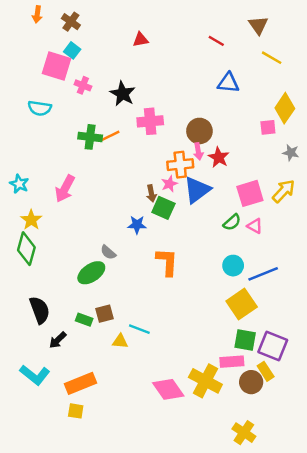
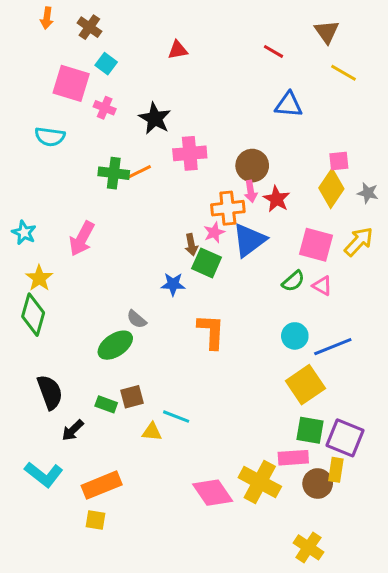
cyan square: (72, 50) -> (106, 64), moved
yellow diamond: (285, 108) -> (331, 188), moved
pink square: (250, 193) -> (316, 245), turned 32
yellow rectangle: (266, 371) -> (336, 470), turned 42

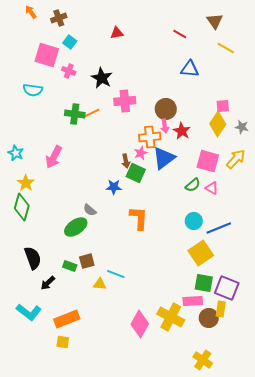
orange arrow: (47, 18) -> (31, 12), turned 136
brown cross: (89, 27) -> (59, 18), turned 35
pink diamond: (213, 493) -> (140, 324), turned 64

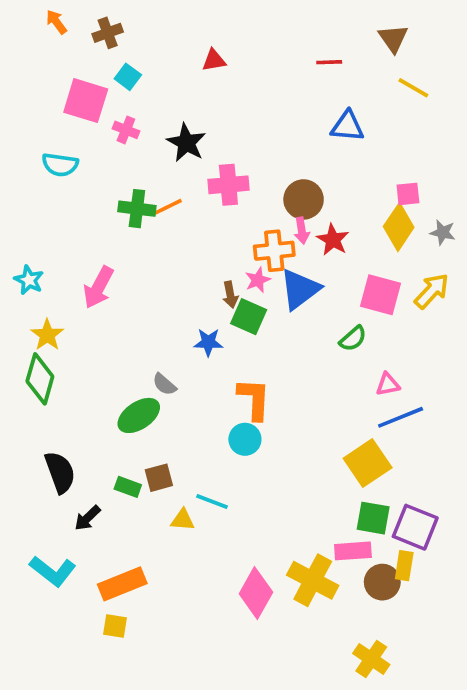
red line: (180, 34) -> (329, 62), turned -32
pink triangle: (212, 188) -> (388, 384), moved, turned -40
cyan circle: (194, 221) -> (245, 439), moved

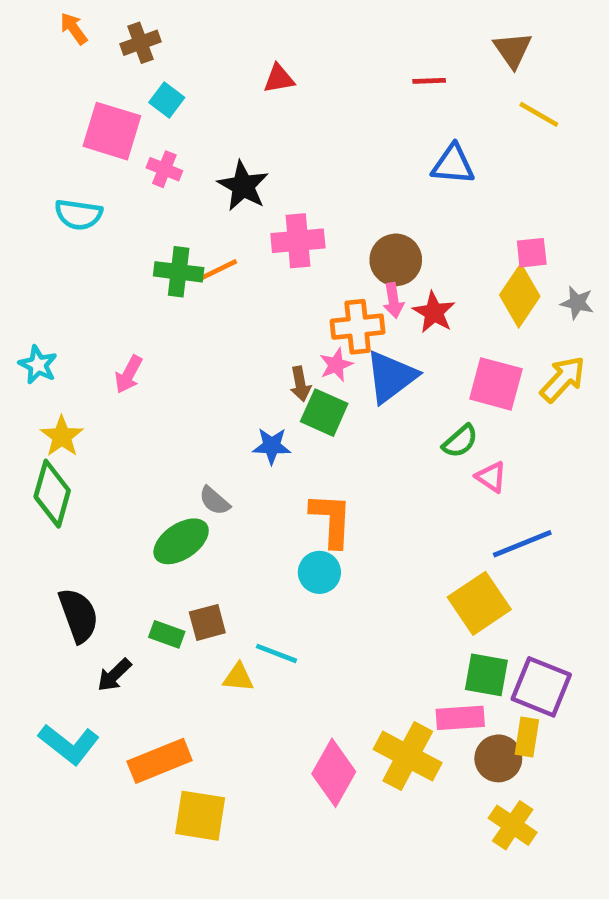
pink arrow: (98, 287) -> (129, 374), size x0.7
pink triangle: (388, 384) -> (491, 477), moved, turned 45
yellow square: (115, 626) -> (200, 816), moved, size x1.6
yellow cross: (371, 659) -> (513, 825), moved

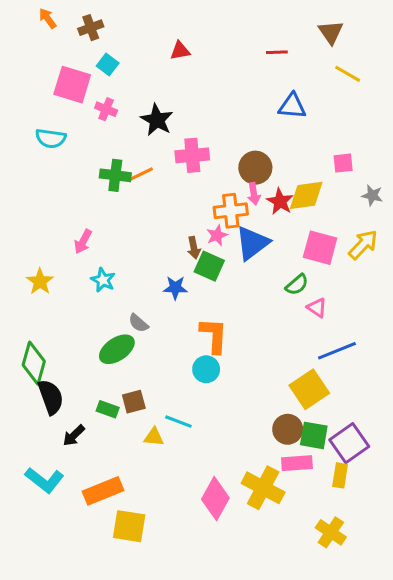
yellow diamond: (520, 296) -> (306, 195), moved, turned 48
cyan star: (38, 365) -> (103, 280), moved
green diamond: (52, 494) -> (34, 363), moved
purple square: (541, 687) -> (349, 443), turned 33
brown circle: (498, 758) -> (288, 429), moved

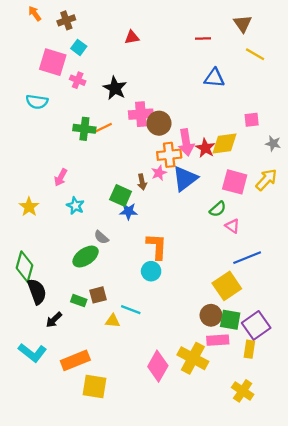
brown circle: (255, 168) -> (159, 123), moved
pink arrow: (254, 194) -> (186, 142), size x1.6
green square: (209, 266) -> (121, 195), moved

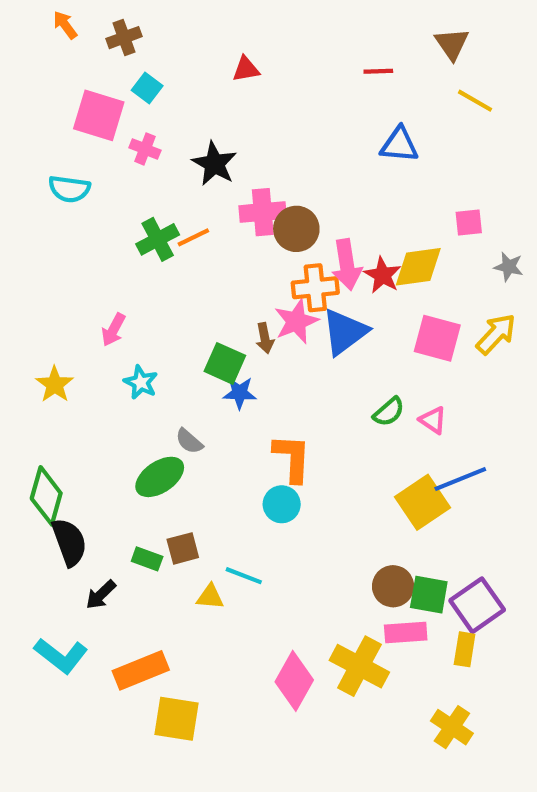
green cross: (84, 129) -> (158, 239), turned -35
pink star: (159, 173) -> (296, 321), size x1.5
green semicircle: (218, 209) -> (389, 412), moved
yellow square: (227, 286) -> (422, 502), moved

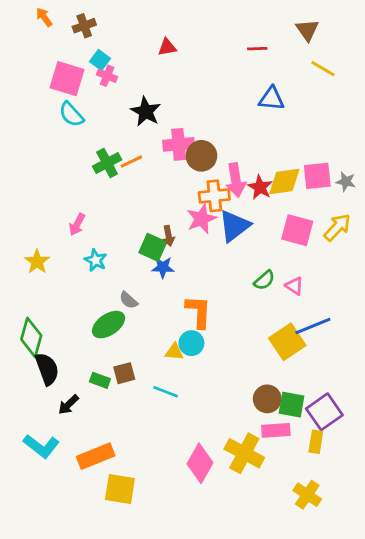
pink cross: (145, 149) -> (107, 76), moved
cyan semicircle: (69, 189) -> (71, 114), moved, turned 40
pink square: (469, 223) -> (317, 176), moved, size x1.5
brown arrow: (265, 338) -> (169, 236), moved
yellow triangle: (210, 597) -> (174, 352), moved

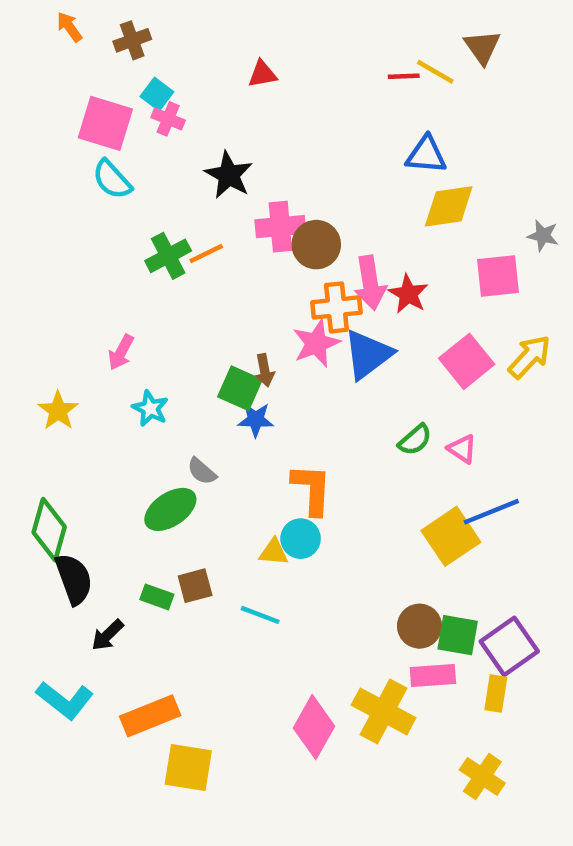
yellow line: (323, 69) -> (435, 72), moved
yellow diamond: (284, 182) -> (449, 206), moved
gray star: (346, 182) -> (543, 236), moved
pink square: (297, 230) -> (467, 361), turned 36

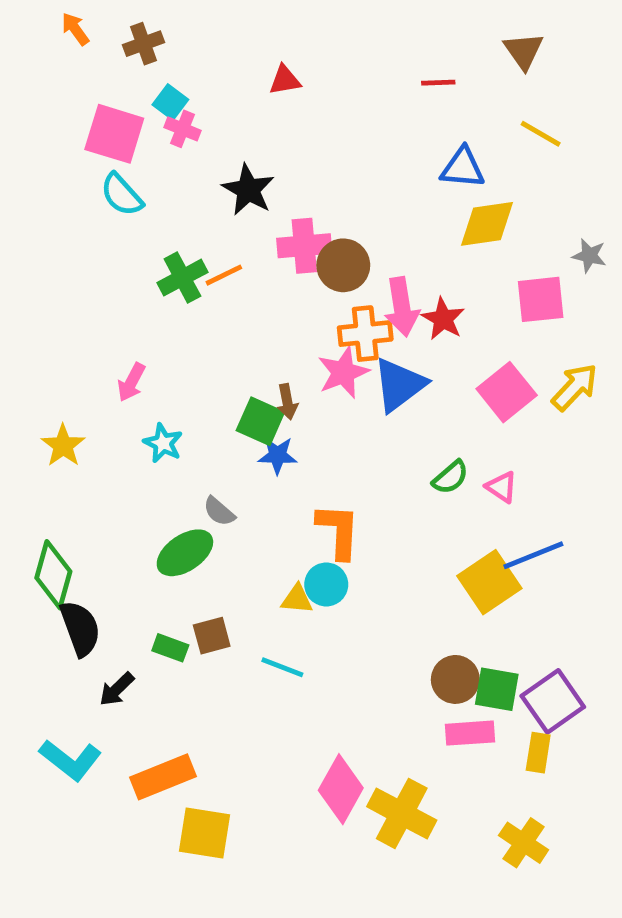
yellow line: (435, 72) -> (541, 134), moved
yellow cross: (384, 711) -> (402, 813), moved

